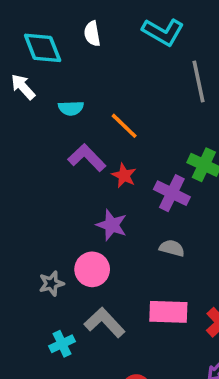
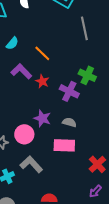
cyan semicircle: (71, 108) -> (12, 43), turned -48
purple star: (112, 225) -> (42, 118), moved
pink rectangle: (168, 312) -> (64, 145), moved

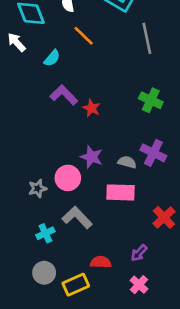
orange line: (42, 53) -> (84, 36), moved
purple cross: (69, 91) -> (153, 153), moved
purple arrow: (95, 191) -> (139, 253), moved

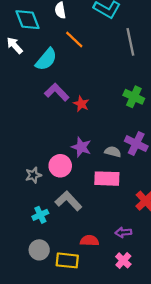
cyan semicircle: (52, 58) -> (46, 59), size x1.5
purple arrow: (139, 253) -> (123, 232), turned 42
yellow rectangle: (76, 285) -> (67, 260), turned 30

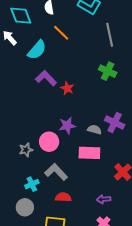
green cross: (134, 97) -> (108, 71), moved
purple star: (81, 147) -> (67, 126), turned -30
red semicircle: (89, 241) -> (63, 197), moved
gray circle: (39, 250) -> (25, 207), moved

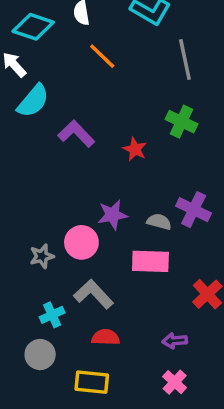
cyan diamond: (21, 16) -> (33, 27), turned -50
cyan semicircle: (37, 50) -> (33, 101), moved
red star: (67, 88) -> (135, 149), moved

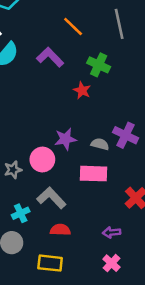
orange line: (102, 56) -> (73, 26), moved
green cross: (182, 122) -> (99, 65), moved
purple L-shape: (76, 134) -> (50, 57), moved

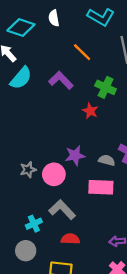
gray star: (13, 170) -> (28, 170), moved

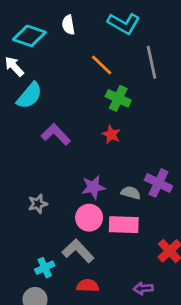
purple L-shape: (61, 80) -> (56, 134), moved
green cross: (106, 87) -> (118, 98), moved
pink circle: (54, 174) -> (89, 218), moved

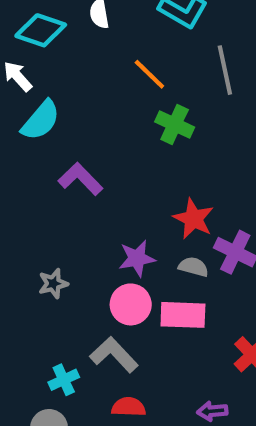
red star: (111, 134) -> (193, 219), moved, size x1.4

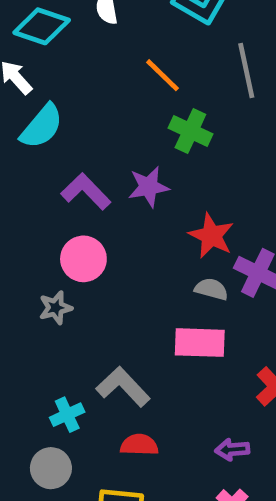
purple star: (137, 258) -> (149, 187), moved
pink circle: (131, 304) -> (83, 259), moved

